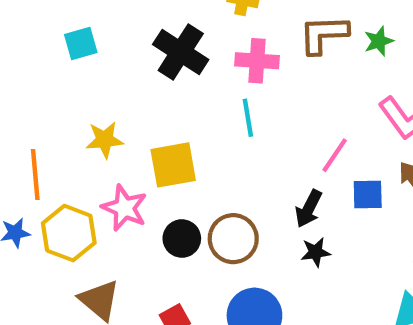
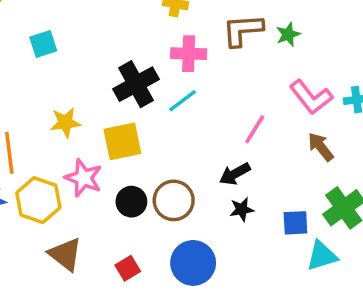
black cross: (181, 52) -> (136, 84), moved, turned 30
cyan line: (248, 118) -> (183, 101), turned 64
blue square: (368, 194) -> (295, 223), moved
black arrow: (309, 209) -> (235, 174), turned 36

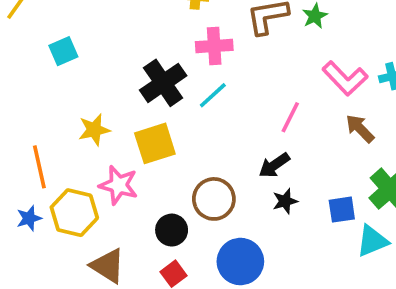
black circle: (131, 202) -> (172, 230), moved

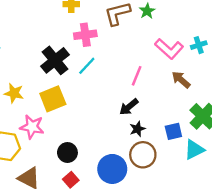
yellow star: (94, 130) -> (14, 93), turned 30
brown circle: (214, 199) -> (143, 155), moved

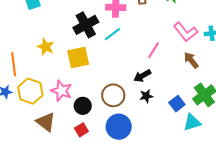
pink star: (32, 127) -> (61, 91), moved
blue square: (173, 131) -> (177, 104), turned -35
brown circle: (143, 155) -> (113, 95), moved

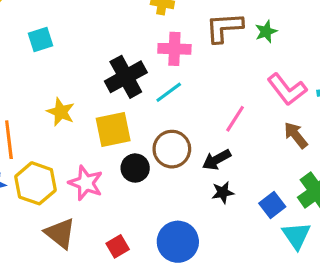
brown circle: (113, 95) -> (172, 149), moved
black circle: (83, 106) -> (135, 168), moved
cyan triangle: (192, 122) -> (296, 236), turned -48

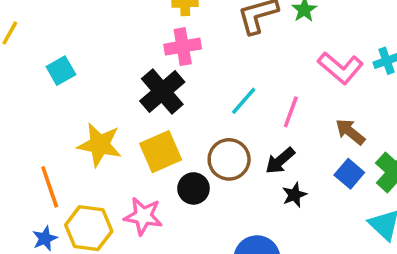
pink cross: (174, 49) -> (183, 47), moved
cyan line: (169, 92) -> (244, 101), moved
yellow star: (61, 112) -> (100, 145), size x1.4
brown arrow: (296, 135) -> (350, 132), moved
blue square: (272, 205) -> (349, 174), moved

